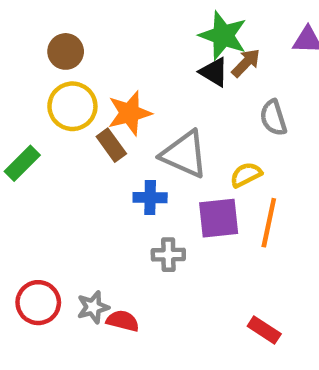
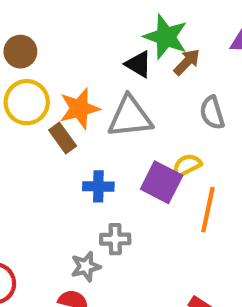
black triangle: (214, 72) -> (138, 64), moved
gray triangle: (184, 154) -> (130, 117), moved, turned -30
purple square: (219, 218) -> (162, 182), moved, turned 33
gray star: (93, 307) -> (86, 266), moved

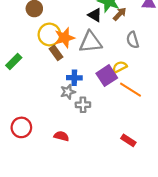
yellow circle: (27, 102) -> (49, 35), moved
purple square: (162, 182) -> (107, 76), turned 30
orange line: (208, 210) -> (131, 90), turned -70
gray star: (86, 266) -> (68, 92), moved

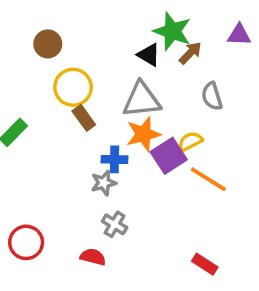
orange star: (65, 38) -> (143, 134), moved
gray cross: (83, 105) -> (115, 224), moved, turned 32

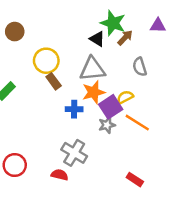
brown circle: (48, 44) -> (15, 32), moved
gray star: (104, 183) -> (107, 125), moved
gray cross: (115, 224) -> (74, 153), size x1.5

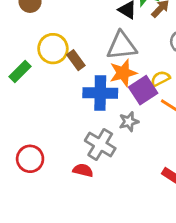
yellow circle: (46, 61) -> (53, 49), moved
blue cross: (74, 109) -> (100, 93), size x1.6
gray star: (107, 125) -> (129, 122), moved

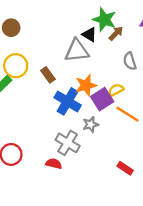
gray triangle: (122, 46) -> (77, 51), moved
yellow circle: (53, 49) -> (16, 66), moved
blue cross: (100, 93) -> (68, 101), turned 30

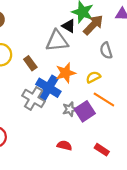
brown arrow: (116, 33) -> (93, 25), size x1.5
purple square: (102, 99) -> (85, 111), moved
gray cross: (68, 143) -> (34, 98), moved
red semicircle: (54, 164) -> (64, 145), moved

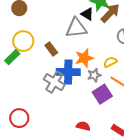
blue cross: (48, 88) -> (68, 72), turned -30
gray star: (70, 109) -> (94, 75), moved

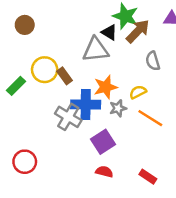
yellow circle: (23, 41) -> (45, 70), moved
purple square: (102, 94) -> (103, 142), moved

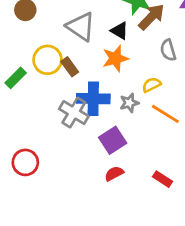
black triangle: (109, 32) -> (120, 31), moved
gray triangle: (96, 50) -> (81, 27), moved, turned 40
orange star: (106, 87) -> (115, 58), moved
red semicircle: (104, 172) -> (114, 174), turned -42

